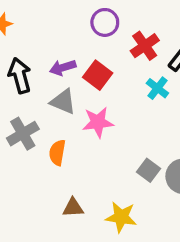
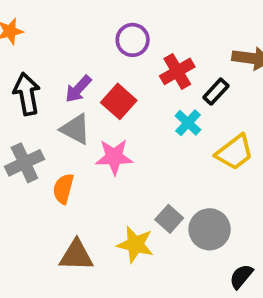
purple arrow: (63, 68) -> (78, 89), turned -35
brown triangle: (73, 208) -> (76, 255), size x1.4
yellow star: (121, 217) -> (135, 244), moved

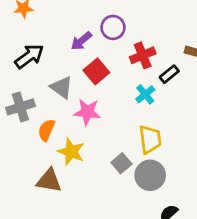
purple arrow: (78, 89) -> (81, 41), moved
black arrow: (27, 94) -> (29, 56), turned 56
yellow trapezoid: (235, 152) -> (150, 139), moved, turned -68
yellow star: (135, 244) -> (71, 152), moved

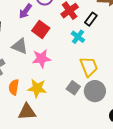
orange semicircle: (46, 130) -> (14, 87), moved

